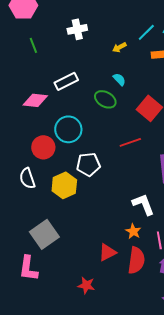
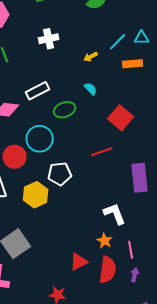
green ellipse: (105, 99) -> (65, 110), moved, turned -50

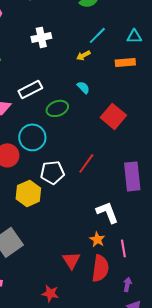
cyan line: (118, 42) -> (97, 35), moved
red line: (102, 152) -> (86, 163), moved, turned -35
red triangle: (79, 262) -> (71, 260), turned -36
purple arrow: (135, 275) -> (127, 284), moved

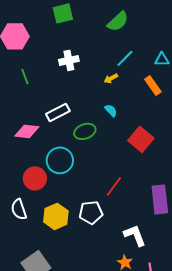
orange rectangle: (125, 62) -> (153, 85), turned 60
white pentagon: (52, 172) -> (91, 212), moved

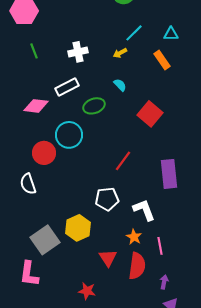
white cross: (69, 60) -> (78, 52), moved
white pentagon: (91, 212) -> (107, 199), moved
yellow hexagon: (56, 216) -> (78, 228), moved

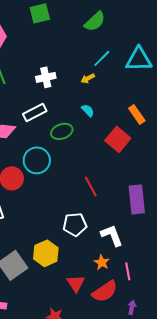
cyan triangle: (171, 34) -> (139, 59), size x1.8
orange rectangle: (162, 60) -> (137, 114), moved
red line: (123, 161) -> (91, 186), turned -65
red semicircle: (137, 266) -> (105, 291), turned 48

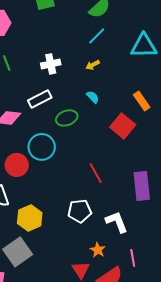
cyan line: (102, 58) -> (97, 36), moved
yellow hexagon: (46, 253) -> (30, 218), moved
orange star: (102, 262) -> (98, 250), moved

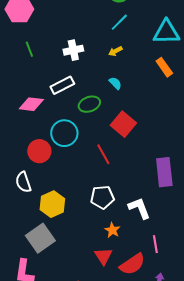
orange rectangle: (142, 101) -> (164, 67), moved
red square: (123, 126) -> (123, 124), moved
red line: (96, 173) -> (103, 154), moved
orange star: (98, 250) -> (112, 230), moved

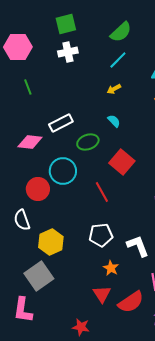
white cross: (73, 50) -> (68, 52), moved

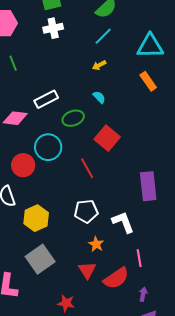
gray square: (39, 276) -> (40, 259), moved

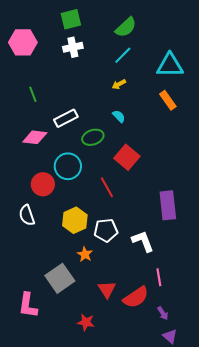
green line: (13, 63) -> (33, 94), moved
yellow hexagon: (36, 218) -> (75, 220), moved
orange star: (96, 244) -> (85, 254), moved
purple arrow: (143, 294) -> (163, 313), turned 136

